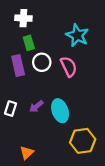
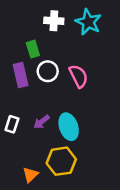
white cross: (23, 18) -> (54, 21), moved
cyan star: (77, 35) -> (88, 22), moved
yellow hexagon: (83, 141) -> (61, 161), moved

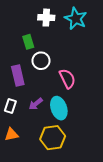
purple rectangle: (21, 75) -> (18, 75), moved
pink semicircle: (78, 76) -> (67, 79), moved
orange triangle: (30, 175) -> (11, 134), moved, turned 32

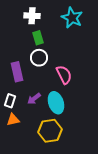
white cross: (46, 18) -> (32, 16), moved
green rectangle: (28, 42) -> (38, 38), moved
orange triangle: (11, 134) -> (13, 120), moved

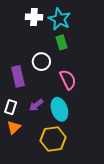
cyan star: (72, 18) -> (59, 19), moved
green rectangle: (38, 38) -> (62, 42), moved
orange triangle: (13, 120) -> (14, 127), turned -32

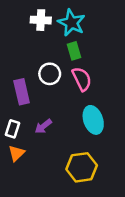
pink semicircle: (68, 80) -> (82, 79), moved
cyan ellipse: (59, 109) -> (93, 120), moved
yellow hexagon: (53, 139) -> (82, 167), moved

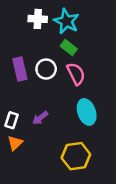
green rectangle: (74, 51) -> (69, 48), turned -35
purple rectangle: (22, 92) -> (20, 69), moved

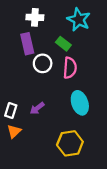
cyan star: (66, 21) -> (79, 20), moved
purple rectangle: (20, 69) -> (27, 44), moved
pink semicircle: (76, 74) -> (70, 68), turned 30

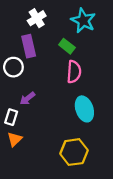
white cross: (35, 17) -> (37, 18), turned -35
white circle: (43, 63) -> (13, 67), moved
purple arrow: (37, 108) -> (27, 98), moved

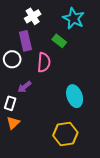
pink semicircle: (74, 72) -> (44, 62), moved

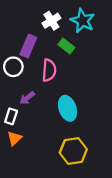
white cross: (33, 16) -> (51, 21), moved
purple rectangle: (25, 41) -> (28, 46), turned 36
cyan ellipse: (75, 96) -> (68, 108), moved

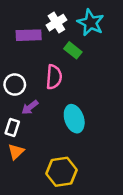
purple rectangle: (28, 46) -> (29, 35), moved, turned 65
white circle: (13, 67) -> (15, 85), moved
yellow hexagon: (73, 151) -> (62, 172), moved

